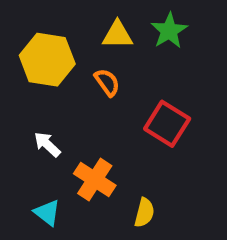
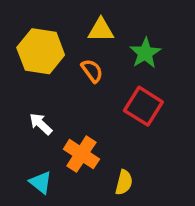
green star: (169, 31) -> (145, 53), moved

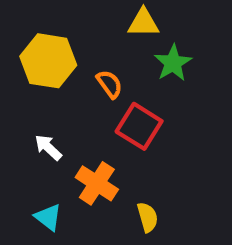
yellow triangle: (101, 30) -> (143, 23), moved
red square: (143, 106) -> (139, 126), moved
yellow semicircle: (124, 182) -> (148, 217), turned -30

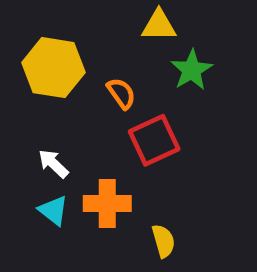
red square: (139, 126) -> (154, 140), turned 33
orange cross: (97, 183) -> (107, 203), turned -33
cyan triangle: (48, 217) -> (53, 210), moved

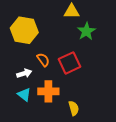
orange semicircle: (121, 93) -> (43, 60), moved
white arrow: (53, 164) -> (24, 73), turned 120

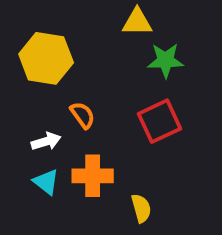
green star: (86, 31) -> (166, 60), turned 30
red square: (70, 63) -> (159, 121), moved

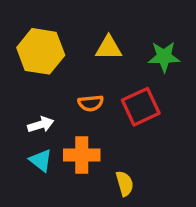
yellow triangle: (137, 22) -> (109, 48), moved
green star: (166, 60) -> (164, 57), moved
orange semicircle: (83, 115) -> (91, 103), moved, turned 120

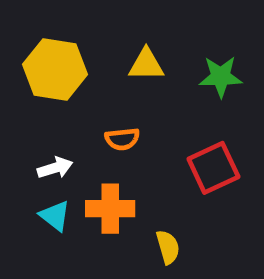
red square: (141, 107) -> (213, 168), moved

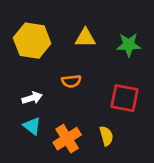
red square: (213, 168) -> (125, 98), turned 36
orange cross: (110, 209) -> (67, 139), moved, turned -32
yellow semicircle: (168, 247) -> (106, 136), moved

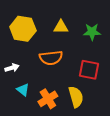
orange semicircle: (71, 81) -> (51, 58), size x1.6
white arrow: (32, 98) -> (12, 68), moved
yellow semicircle: (106, 136) -> (76, 97), size x1.5

